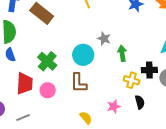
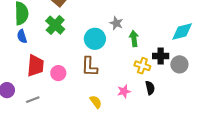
green cross: (47, 61) -> (55, 25), moved

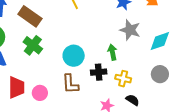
gray star: (116, 23) -> (130, 30), moved, size x1.5
black cross: (161, 56) -> (99, 72), moved
black semicircle: (150, 88) -> (133, 100), turned -40

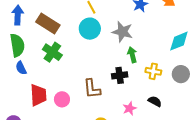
gray star: (130, 30) -> (122, 32), moved
cyan circle: (74, 56) -> (90, 29), moved
yellow cross: (123, 79) -> (153, 71), moved

